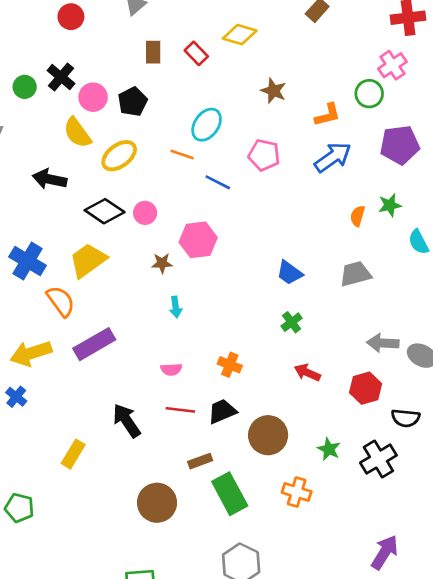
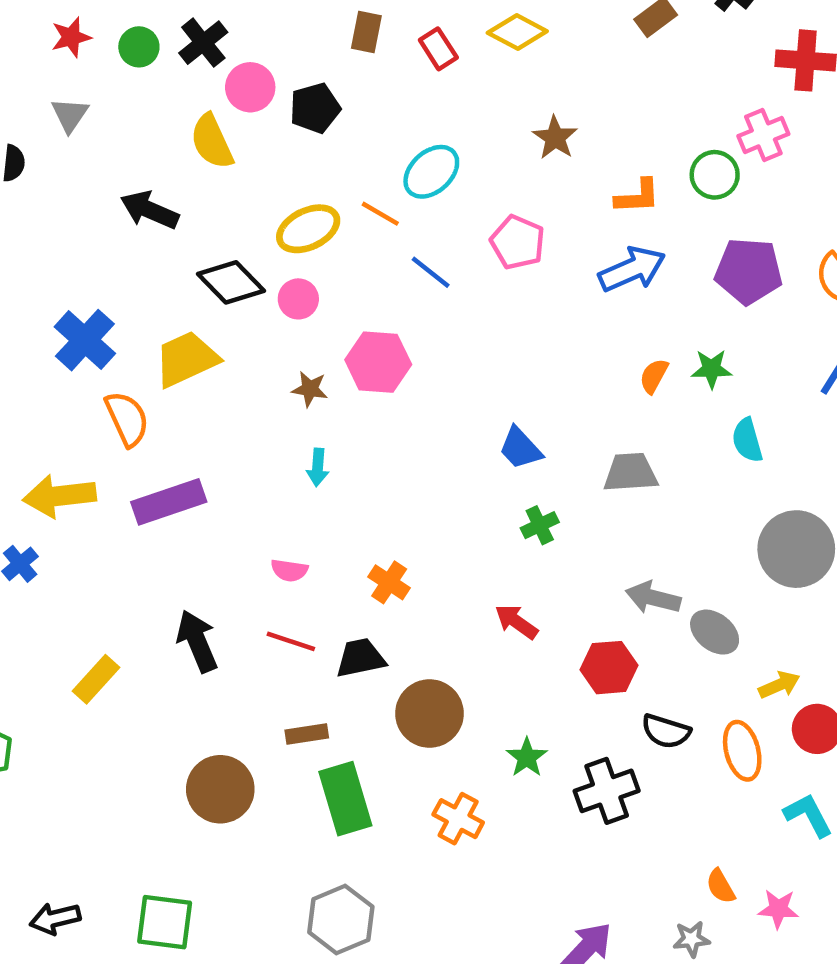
yellow ellipse: (119, 156) -> (308, 229), moved
green cross: (292, 322) -> (540, 525), moved

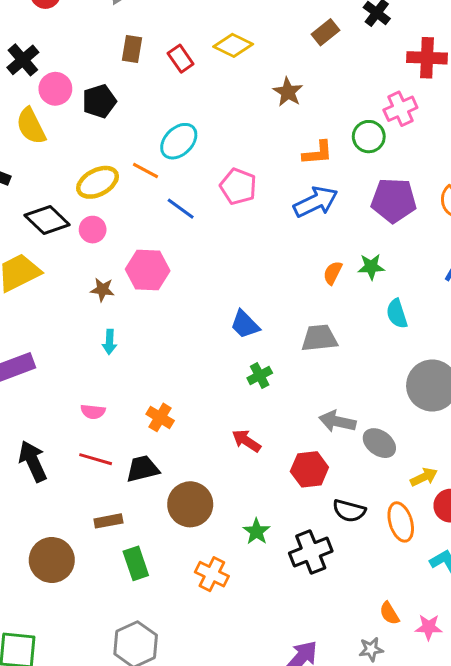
brown star: (555, 138) -> (288, 92), moved
green rectangle: (345, 799) -> (136, 563), size x0.7

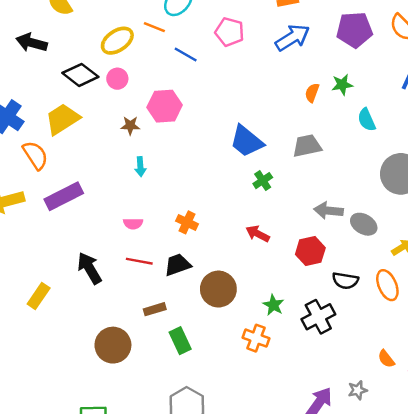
blue trapezoid: (245, 324) -> (247, 141), size x1.4
orange cross: (212, 574) -> (256, 338), moved
gray star: (371, 649) -> (358, 390), moved

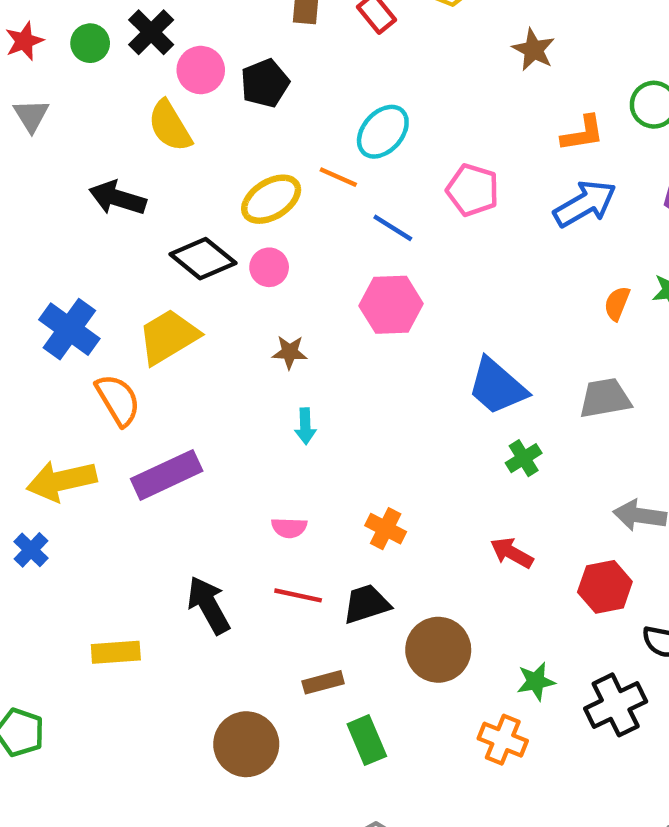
pink hexagon: (165, 106) -> (391, 305), moved
yellow rectangle: (39, 296) -> (116, 652), turned 50
green star: (273, 305) -> (536, 681), turned 30

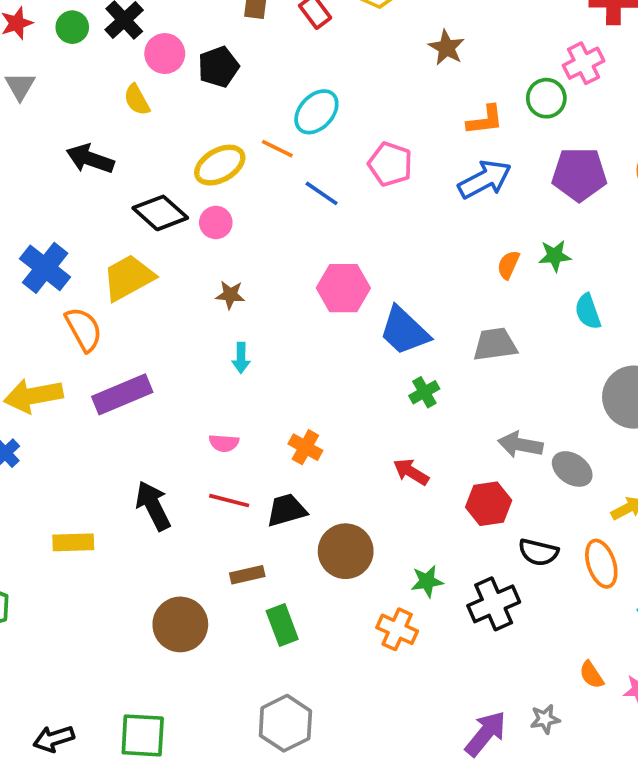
yellow semicircle: (170, 126) -> (137, 100), size x0.7
pink hexagon: (391, 305) -> (343, 288), moved

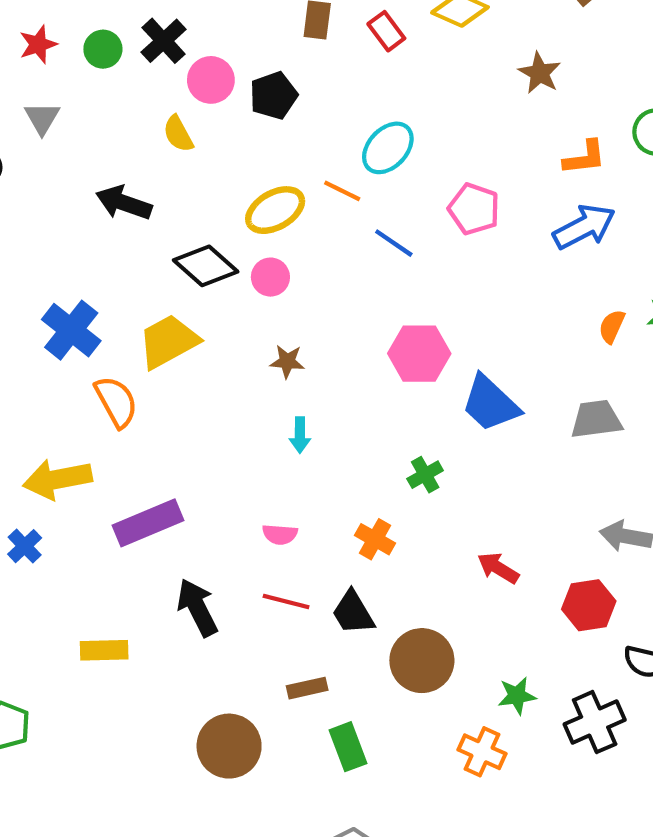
green cross: (424, 392) -> (425, 475), moved
purple rectangle: (122, 394) -> (148, 523), moved
black trapezoid: (287, 510) -> (353, 613), turned -105

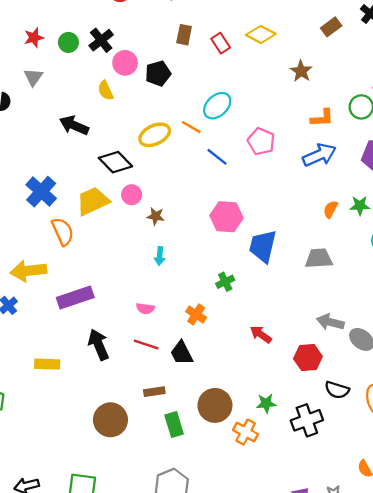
pink circle: (270, 277) -> (132, 195), moved
blue trapezoid: (490, 404) -> (263, 246), turned 56
brown circle: (422, 661) -> (215, 405), moved

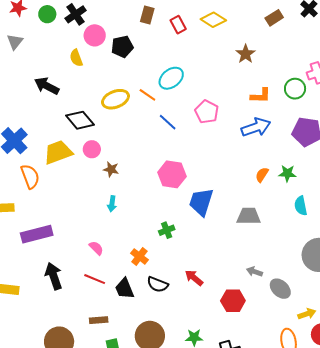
pink semicircle: (145, 308) -> (96, 248), turned -147
gray arrow: (330, 322) -> (255, 272), size x0.7
black semicircle: (337, 390) -> (158, 284), moved

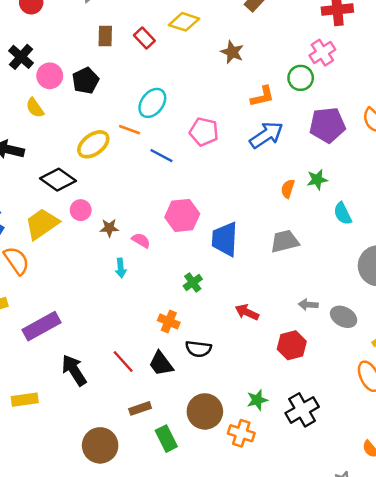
pink semicircle: (96, 248) -> (141, 240), moved
red arrow: (194, 278) -> (247, 312), moved
red line: (95, 279) -> (123, 361), turned 40

